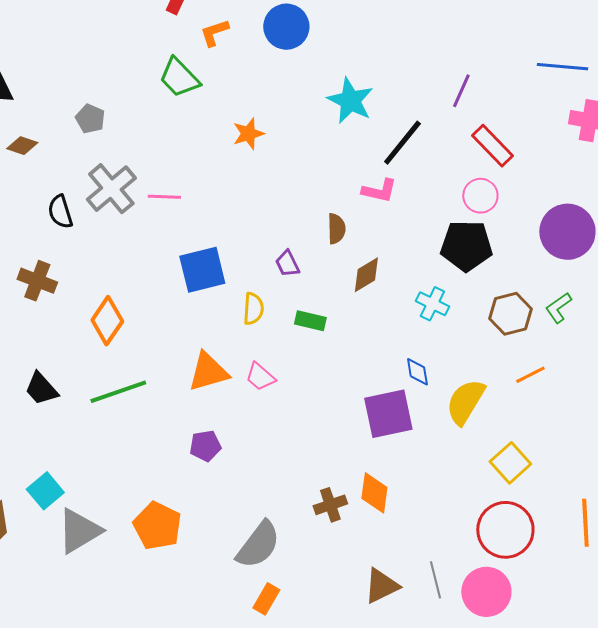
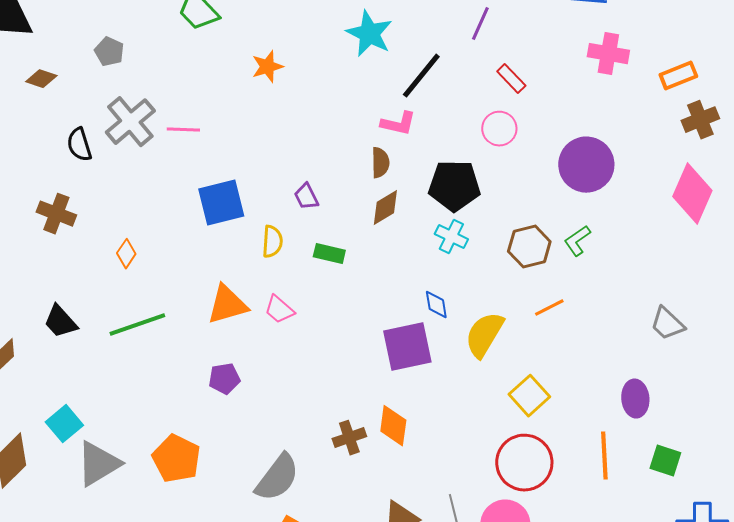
red rectangle: (492, 146) -> (511, 79), size x0.7
brown semicircle: (336, 229) -> (380, 163), moved
black pentagon: (466, 246) -> (454, 186), moved
orange diamond: (107, 321) -> (126, 254), size x0.6

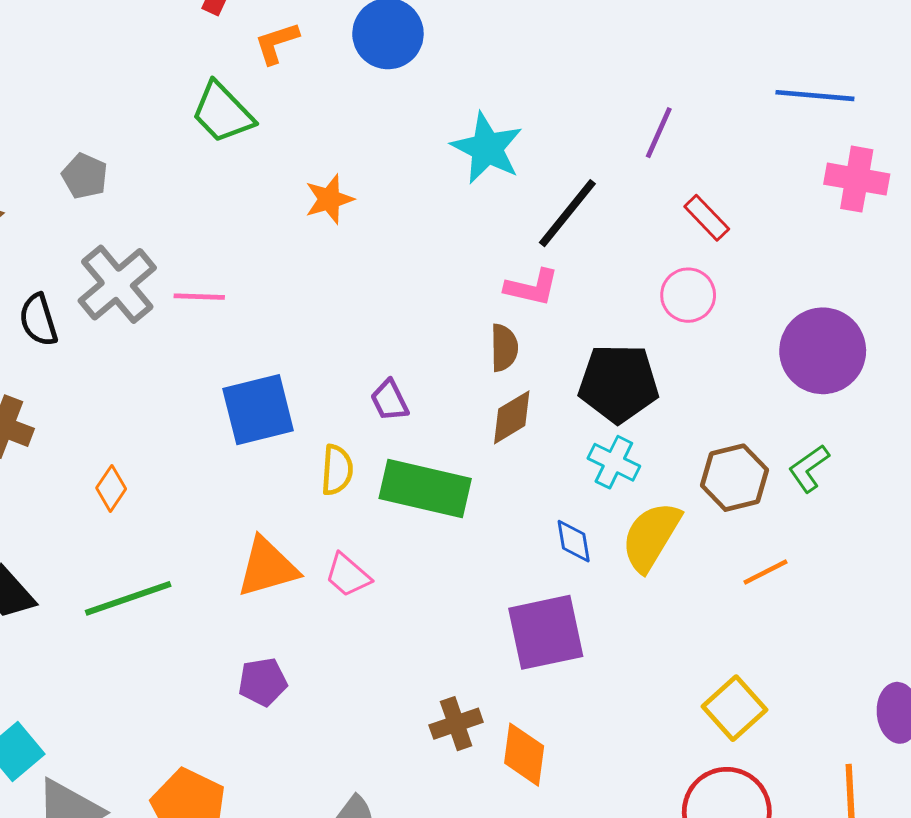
green rectangle: (329, 254) -> (425, 488), size x1.8
blue diamond: (436, 305) -> (574, 541), moved
yellow semicircle: (484, 335) -> (651, 536), moved
brown cross: (349, 438) -> (456, 724), moved

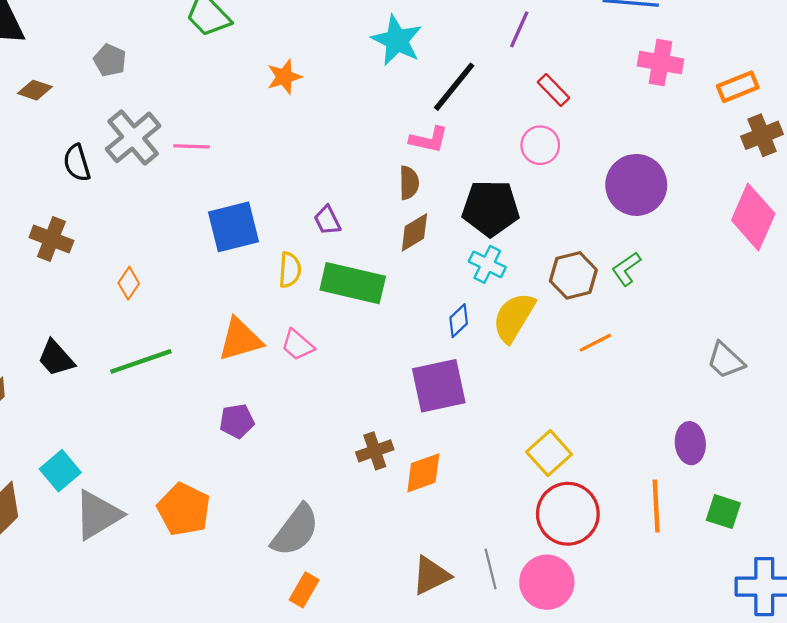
blue diamond: (574, 541) -> (459, 321), turned 56
yellow square: (735, 708) -> (549, 453), moved
orange diamond: (524, 755) -> (423, 473), turned 63

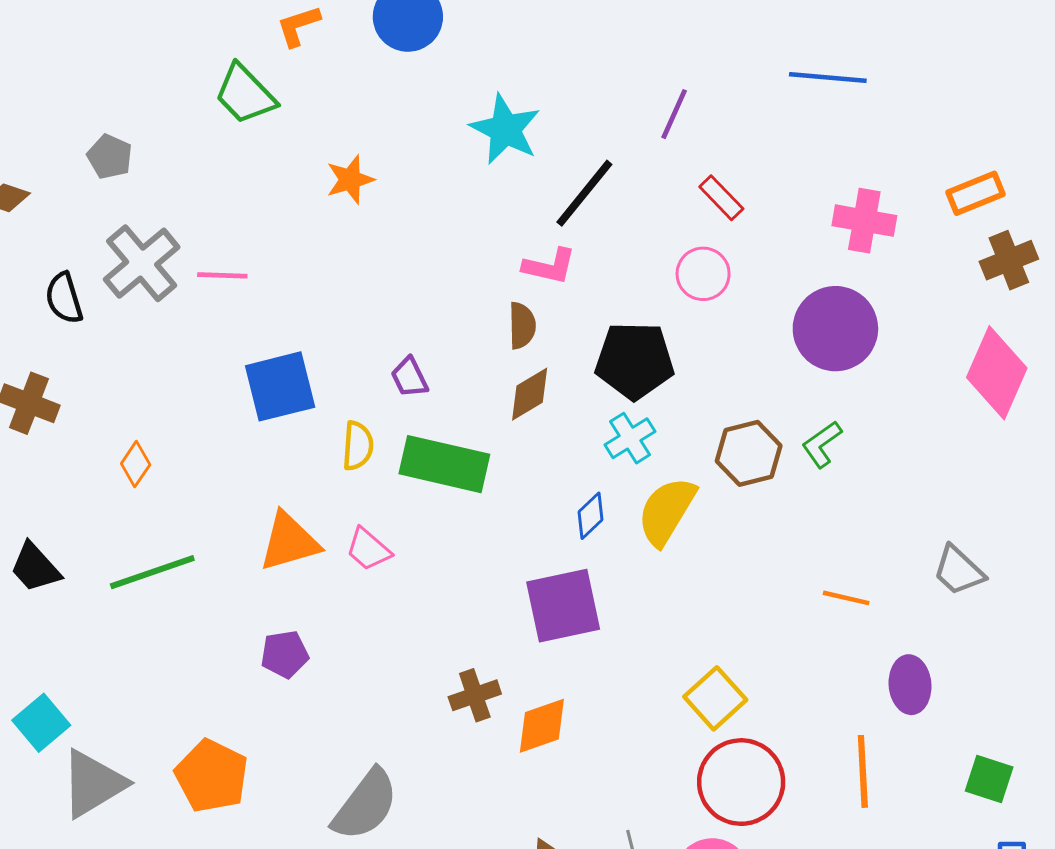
pink cross: (661, 62) -> (864, 221), moved
cyan cross: (487, 264) -> (630, 438), turned 32
orange line: (595, 343) -> (846, 598), moved, turned 40
green square: (723, 512) -> (989, 779), moved

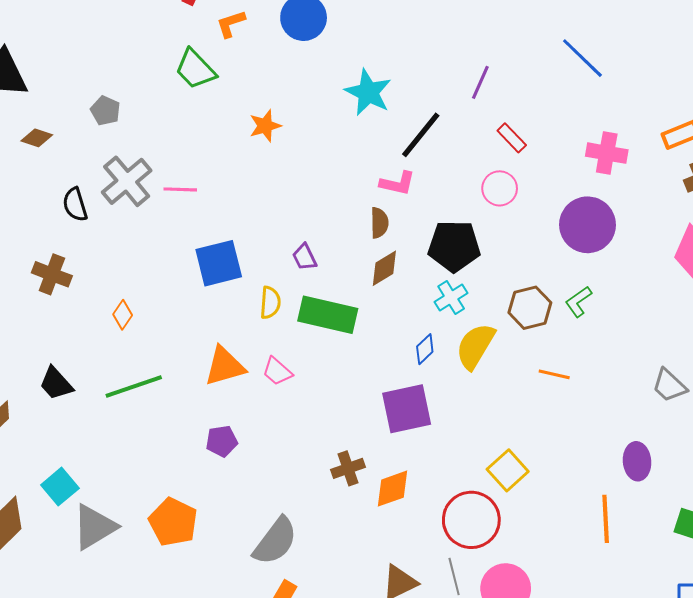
blue line: (828, 78) -> (582, 58), turned 39
orange line: (846, 598) -> (554, 374), moved
red circle: (741, 782) -> (471, 520), moved

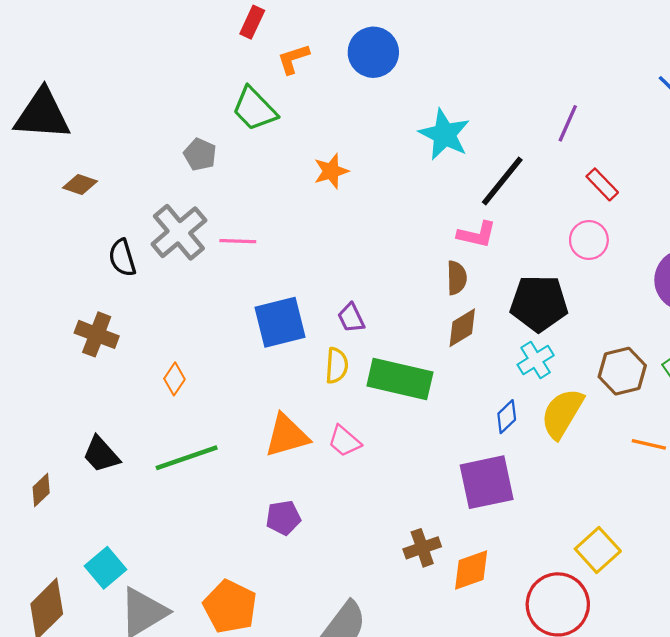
gray pentagon: (105, 111) -> (200, 154), moved
purple trapezoid: (305, 257) -> (351, 318), moved

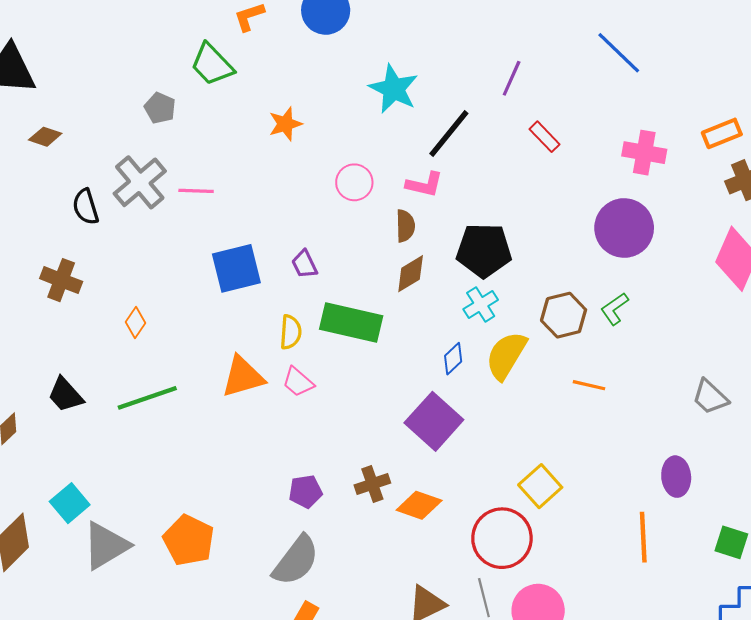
pink circle: (589, 240) -> (354, 182), moved
yellow semicircle: (337, 366) -> (291, 332), moved
purple square: (487, 482) -> (434, 421), turned -36
purple pentagon: (283, 518) -> (305, 491), moved
orange diamond: (471, 570) -> (419, 505), turned 39

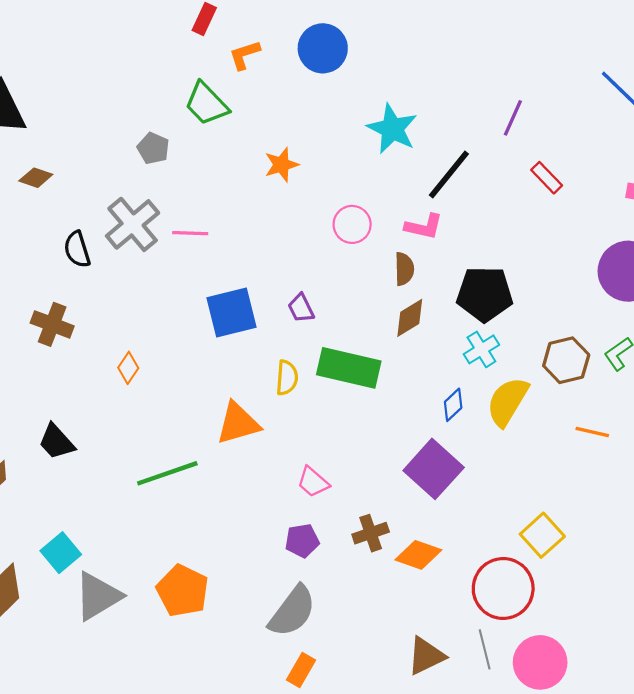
pink trapezoid: (298, 382) -> (313, 482), moved
green line: (147, 398) -> (167, 473), moved

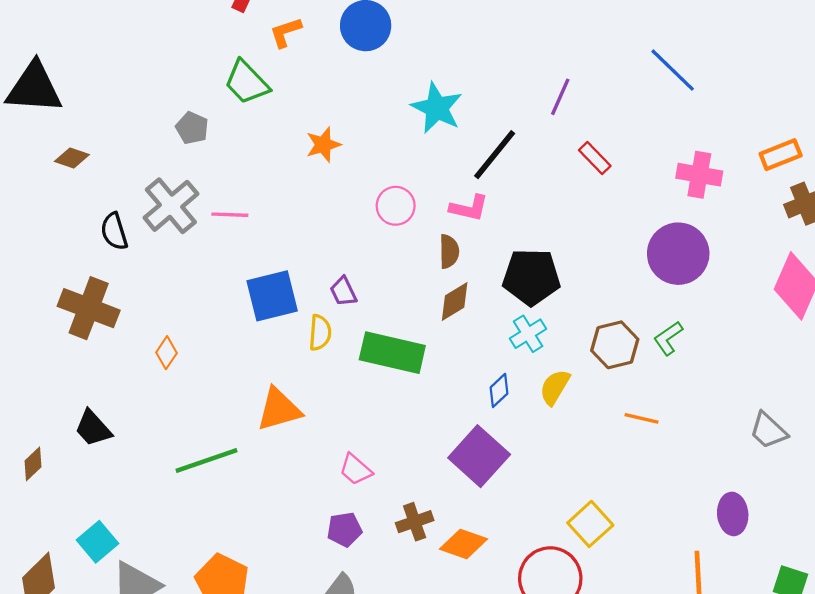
brown cross: (52, 324) -> (89, 308), size x1.4
yellow semicircle: (287, 378) -> (320, 333), moved
yellow semicircle: (507, 402) -> (555, 387), size x0.7

